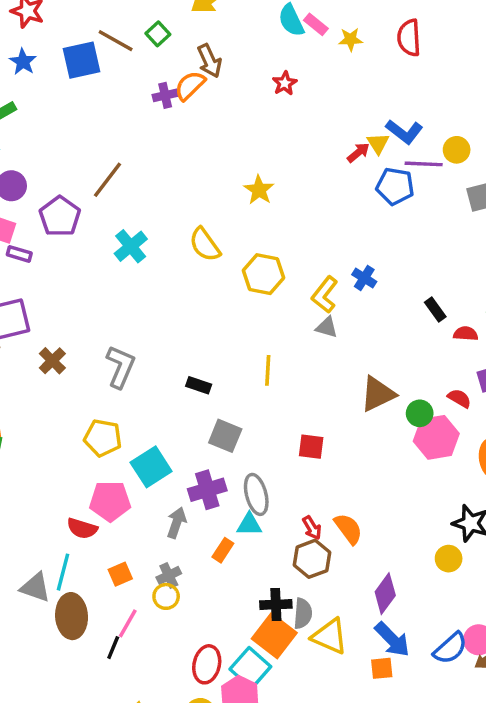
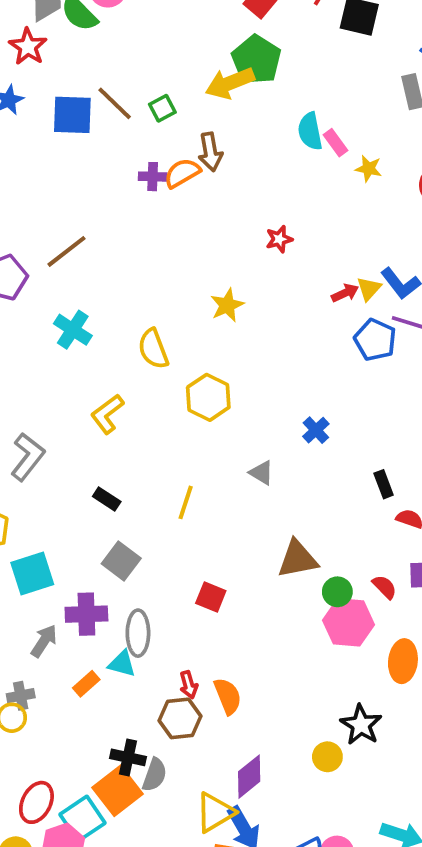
red star: (285, 83) -> (279, 239), moved
cyan cross: (131, 246) -> (73, 330), turned -32
yellow L-shape: (325, 295) -> (107, 414), moved
yellow triangle: (330, 636) -> (215, 812), moved, turned 51

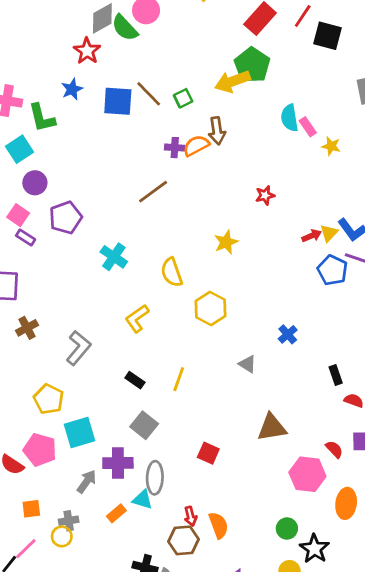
brown line: (67, 251) -> (153, 192), moved
yellow line: (186, 502) -> (179, 379), moved
green circle: (337, 592) -> (287, 528), moved

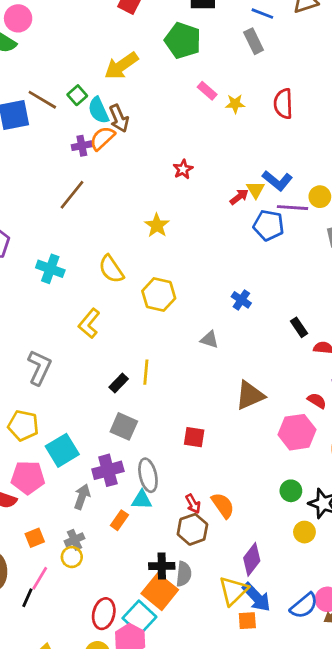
green pentagon: (252, 65) -> (183, 40), moved
cyan semicircle: (290, 118) -> (98, 110), moved
black rectangle: (135, 380) -> (119, 383), moved, turned -66

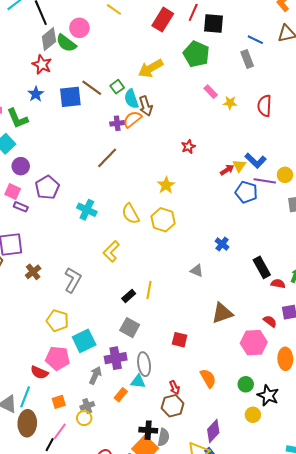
yellow hexagon: (159, 295) -> (163, 220), moved
black rectangle: (299, 327) -> (262, 267), size x1.5
orange semicircle: (223, 505) -> (208, 378), moved

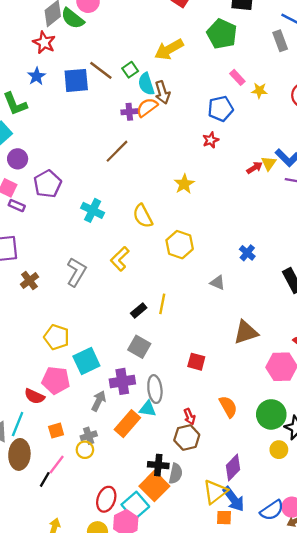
blue pentagon: (246, 192) -> (221, 109), moved, turned -30
yellow hexagon: (163, 220) -> (180, 245), moved
gray L-shape: (73, 280) -> (76, 272), moved
green circle: (246, 384) -> (271, 414), size x1.6
orange rectangle: (121, 395) -> (127, 424), size x1.6

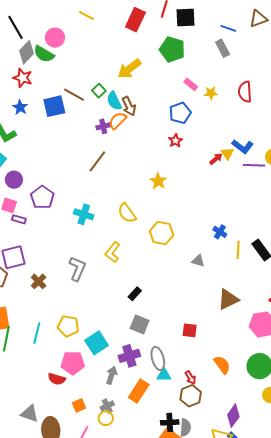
yellow line: (162, 304) -> (238, 250), moved
cyan triangle: (148, 409) -> (164, 375), moved
cyan line: (18, 424) -> (37, 333), moved

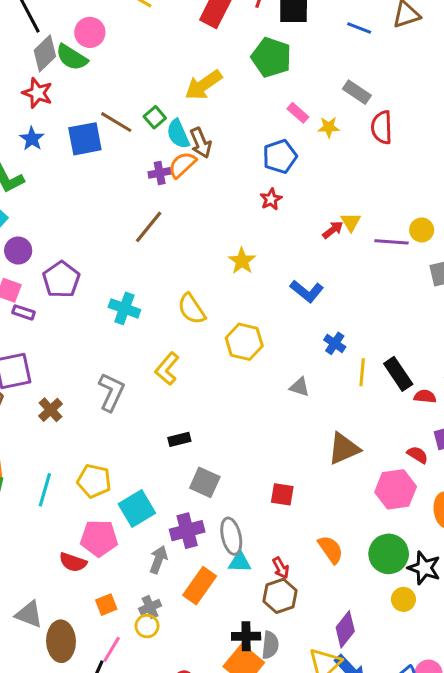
gray rectangle: (223, 48) -> (357, 92), moved, turned -30
blue L-shape: (243, 147) -> (307, 291), moved
black rectangle: (135, 294) -> (179, 439), moved, turned 32

